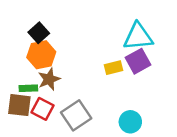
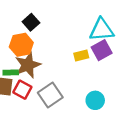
black square: (39, 33) -> (31, 22), moved
brown star: (49, 79) -> (28, 65), size x1.4

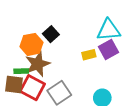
black square: (31, 22) -> (51, 34), moved
red square: (22, 90) -> (32, 88), size x1.4

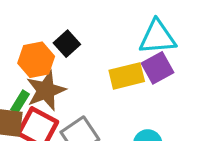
yellow rectangle: (89, 55) -> (127, 76), size x1.5
green rectangle: (21, 71) -> (20, 102), turned -56

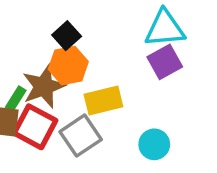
orange hexagon: (36, 60) -> (68, 65), moved
yellow rectangle: (127, 76) -> (103, 100), moved

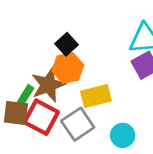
cyan circle: (154, 144) -> (123, 135), moved

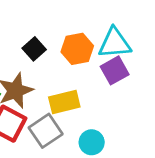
orange hexagon: (68, 68) -> (77, 49), moved

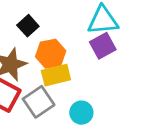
orange hexagon: (77, 49) -> (51, 54), moved

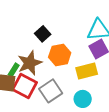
yellow rectangle: (56, 75) -> (87, 71), moved

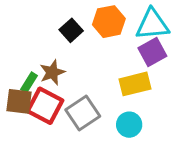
orange hexagon: (60, 55) -> (109, 22), moved
brown star: (30, 63) -> (52, 72), size x0.7

